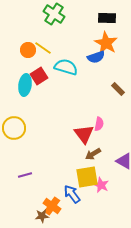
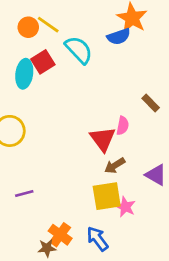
cyan semicircle: (66, 67) -> (79, 50), turned 30
brown rectangle: (118, 89) -> (151, 103), moved
blue arrow: (72, 194) -> (97, 239), moved

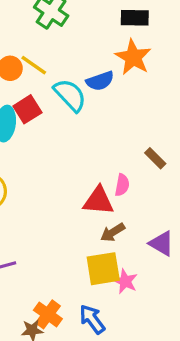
blue semicircle: (119, 37) -> (100, 81), moved
red triangle: (103, 139) -> (98, 201), turned -48

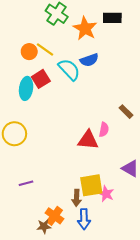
orange star: (133, 57) -> (85, 28), moved
brown arrow: (113, 232) -> (77, 198), moved, turned -56
blue arrow: (92, 319) -> (84, 219), turned -144

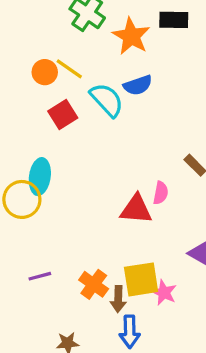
cyan ellipse: (26, 88) -> (40, 177), moved
orange cross: (54, 216) -> (94, 284), moved

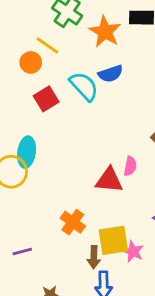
yellow line: (69, 69) -> (48, 46), moved
purple line: (40, 276) -> (22, 252), moved
orange cross: (94, 284) -> (73, 222), moved

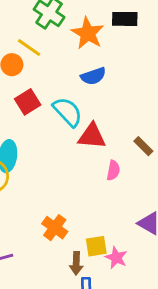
cyan semicircle: (84, 86) -> (68, 112), moved
red triangle: (109, 180) -> (92, 136), moved
yellow square: (113, 240) -> (96, 246), size x0.7

